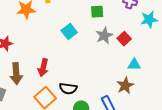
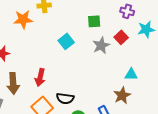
red square: (124, 39) -> (121, 37), moved

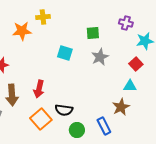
red square: (121, 37) -> (136, 64), moved
cyan square: (66, 41) -> (65, 53), turned -35

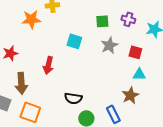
purple cross: (126, 23) -> (128, 19), moved
red square: (136, 64) -> (135, 52), moved, turned -32
red arrow: (39, 89) -> (48, 65), moved
orange square: (41, 119) -> (30, 112), moved, turned -30

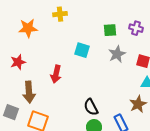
orange star: (31, 19) -> (28, 28), moved
black semicircle: (73, 98) -> (91, 107), moved, turned 54

